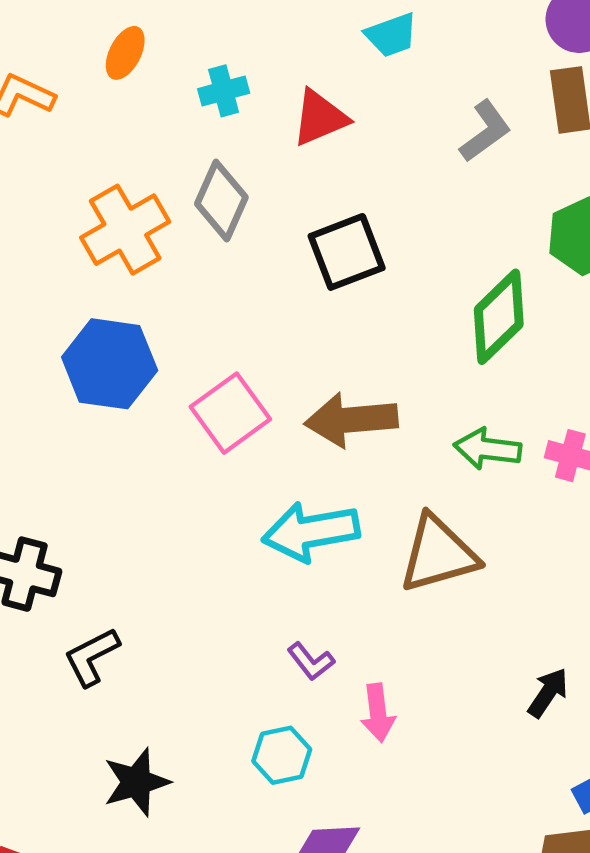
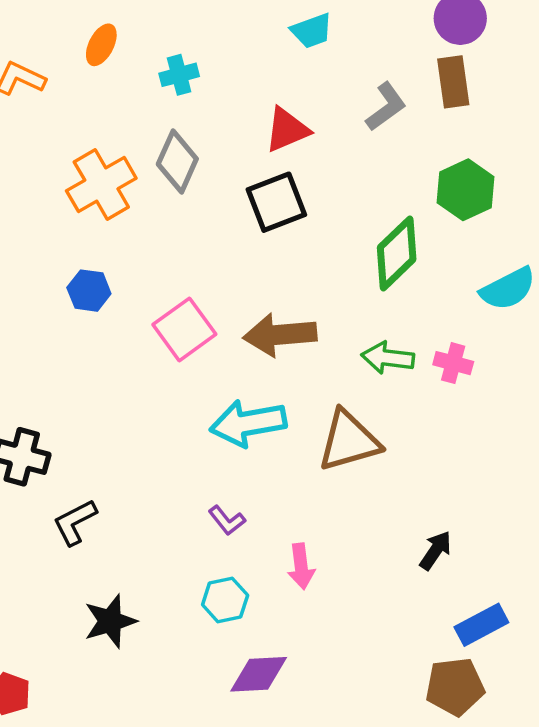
red triangle: (320, 118) -> (287, 130), moved
blue hexagon: (110, 364) -> (89, 291), size x0.6
purple L-shape: (311, 661) -> (227, 520), moved

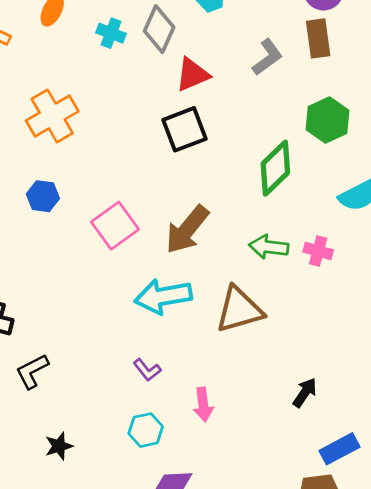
cyan cross: (179, 75) -> (111, 33), turned 36
gray diamond: (177, 161) -> (159, 29), moved
brown arrow: (280, 335) -> (187, 230), turned -46
black star: (110, 621) -> (59, 446), size x0.7

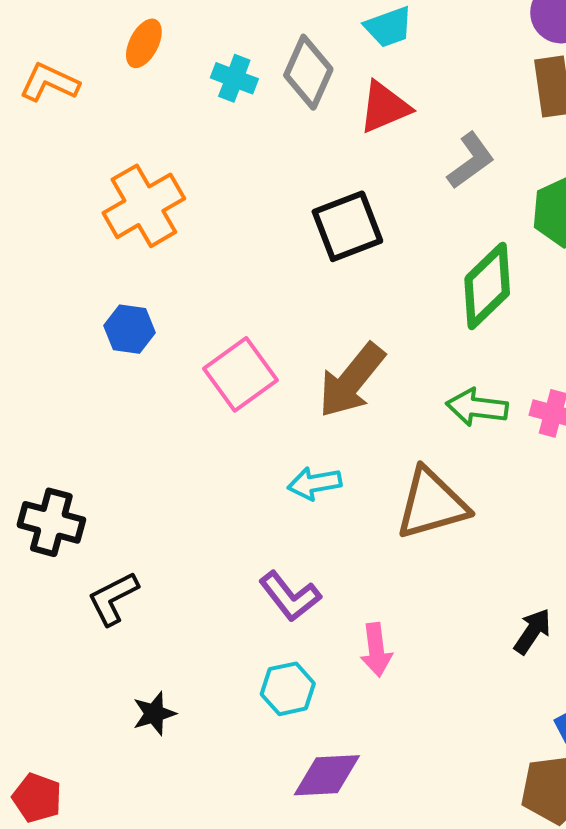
gray L-shape: (267, 57) -> (471, 161), moved
red triangle: (193, 75) -> (384, 107), moved
cyan arrow: (163, 296) -> (315, 483), size x0.6
purple L-shape: (147, 370) -> (290, 596), size x1.4

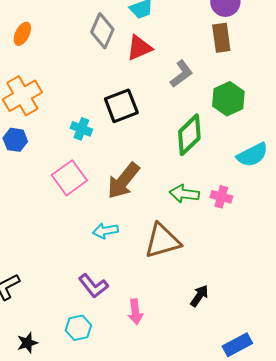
orange ellipse: (144, 43) -> (22, 34), moved
cyan cross: (234, 78) -> (81, 129), moved
blue hexagon: (130, 329) -> (15, 140), moved
black arrow: (532, 631) -> (199, 296), moved
cyan hexagon: (288, 689) -> (78, 328), moved

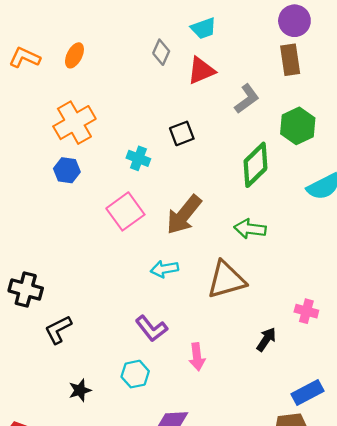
gray diamond: (102, 31) -> (161, 52), size x0.7
black square: (121, 106) -> (182, 133), size x0.7
pink cross: (221, 197) -> (306, 311), moved

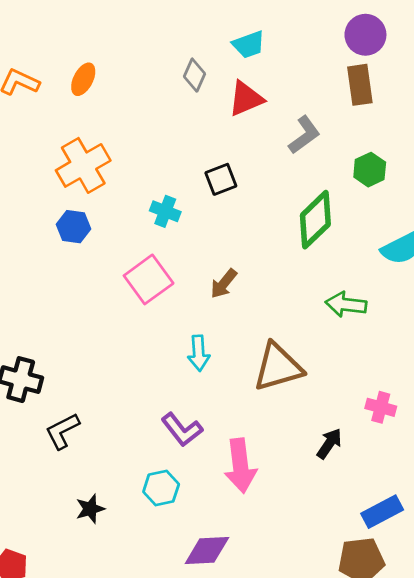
green hexagon: (298, 126) -> (370, 170), size x0.7
brown arrow: (184, 215) -> (224, 284), size x0.6
green arrow: (250, 229) -> (346, 304), moved
cyan arrow: (164, 269) -> (199, 353), turned -84
pink arrow: (197, 357) -> (240, 466), size x1.5

